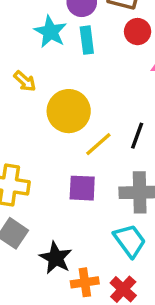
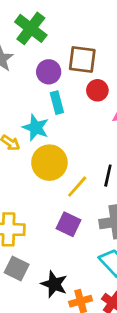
cyan star: (50, 32) -> (36, 128), moved
purple square: (82, 188) -> (69, 224), turned 30

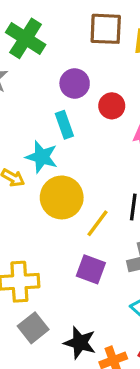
brown square: (82, 60) -> (106, 29), moved
purple circle: (49, 72) -> (75, 83), moved
gray square: (17, 269) -> (33, 328), turned 30

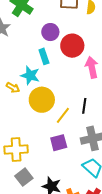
red circle: (112, 106) -> (72, 46), size x1.5
purple square: (91, 269) -> (59, 143), turned -36

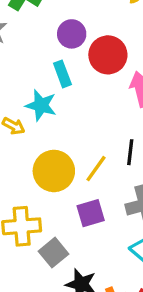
yellow circle: (42, 100) -> (54, 171), moved
gray square: (24, 177) -> (54, 253), moved

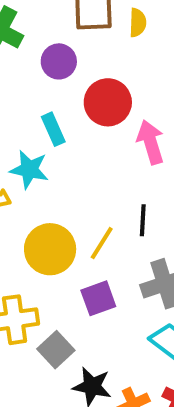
purple circle: (72, 34) -> (59, 61), moved

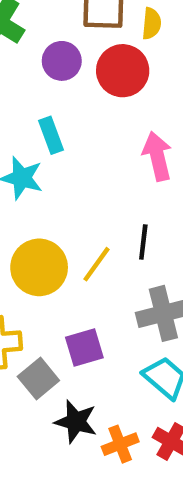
red circle: (108, 102) -> (123, 71), moved
purple square: (98, 298) -> (84, 348), moved

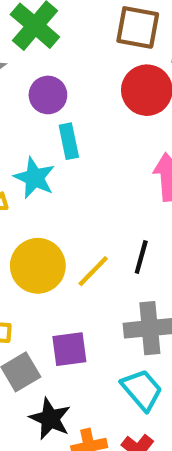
purple circle: (62, 61) -> (48, 95), moved

